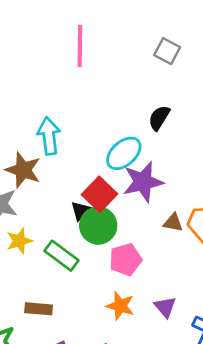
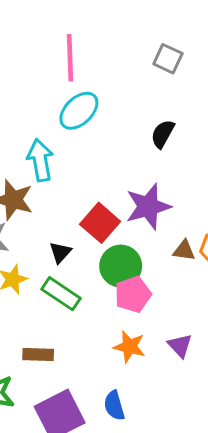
cyan ellipse: (124, 153) -> (79, 111), moved
black triangle: (80, 211) -> (60, 252), moved
green circle: (98, 226) -> (121, 266), moved

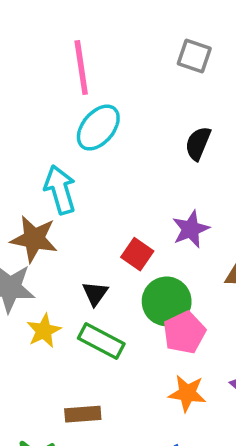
purple star: (148, 207) -> (191, 229), size x0.7
red square: (100, 223) -> (137, 254), size x0.7

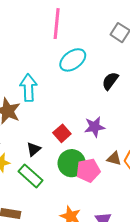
cyan ellipse: (98, 128) -> (73, 60), moved
pink pentagon: (184, 333) -> (88, 170), moved

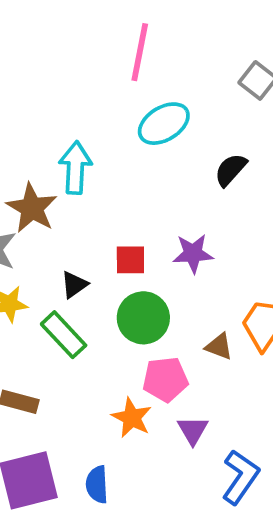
red square: (62, 133) -> (130, 260), turned 36
brown triangle: (114, 159) -> (219, 346), moved
pink pentagon: (88, 170) -> (165, 379), moved

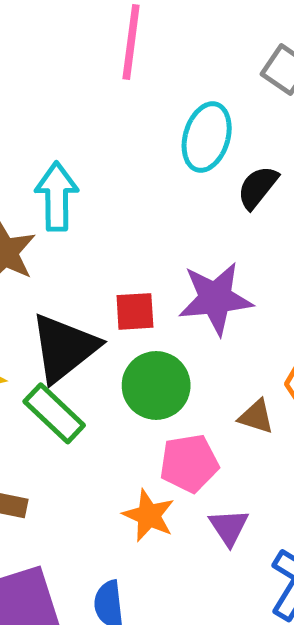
cyan ellipse: (164, 124) -> (207, 137), moved, turned -39
purple star: (193, 254) -> (215, 298), size x1.4
black triangle: (74, 285) -> (64, 348), size x2.0

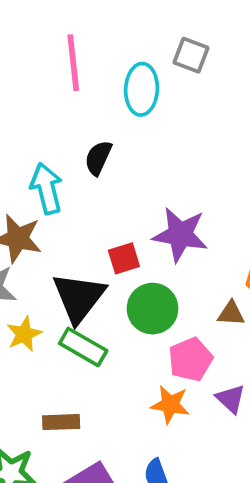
cyan ellipse: (207, 137) -> (142, 89), moved
black semicircle: (258, 187) -> (98, 158), moved
purple star: (215, 298) -> (180, 235), turned 30

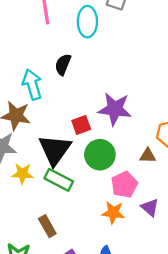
yellow star: (24, 334) -> (22, 174), turned 30
brown rectangle: (61, 422) -> (47, 226), turned 65

